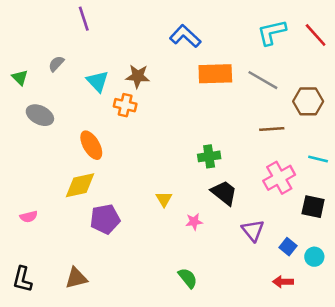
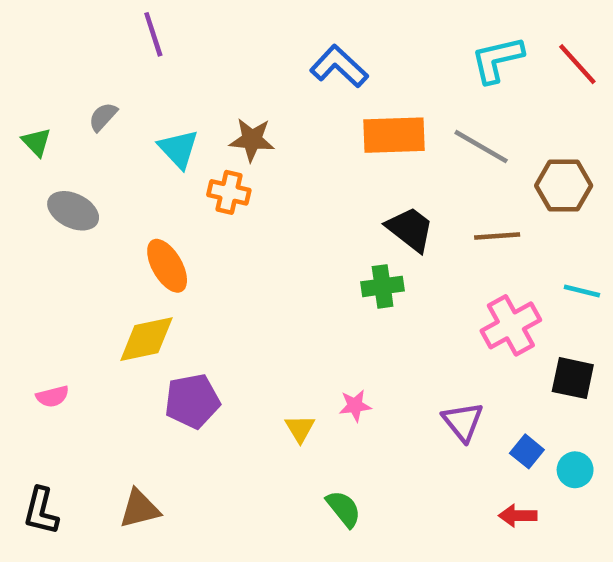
black trapezoid: (224, 193) -> (410, 229), moved
yellow triangle: (164, 199) -> (300, 429), moved

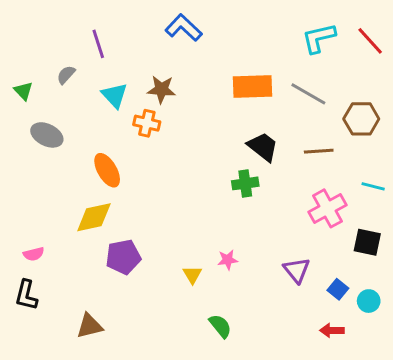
purple line: (153, 34) -> (98, 44), moved
blue L-shape: (339, 66) -> (184, 28), moved
black L-shape: (41, 511) -> (26, 295), moved

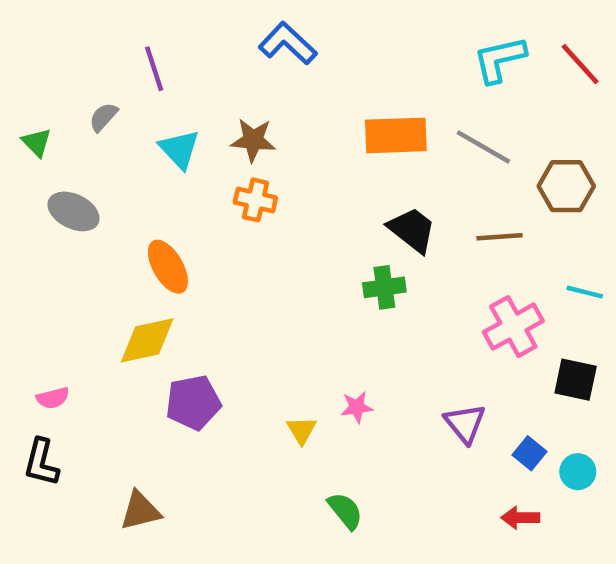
orange cross: (147, 123) -> (255, 200), moved

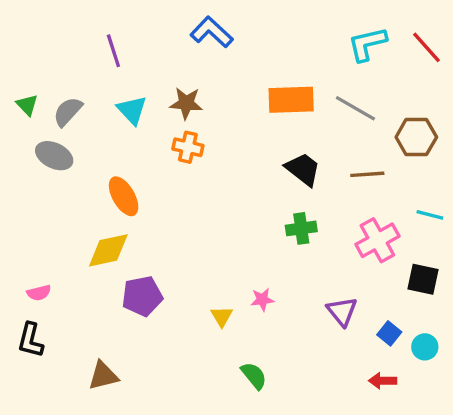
gray semicircle: (103, 117) -> (68, 112), moved, size x1.4
green cross: (384, 287) -> (301, 228), moved

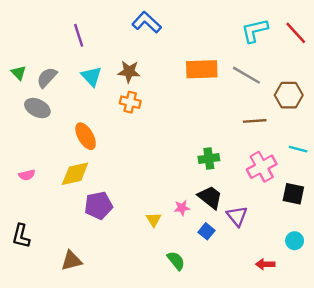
black trapezoid: (303, 169) -> (210, 197), moved
pink semicircle: (39, 293) -> (27, 175), moved
blue square: (389, 333) -> (207, 231), moved

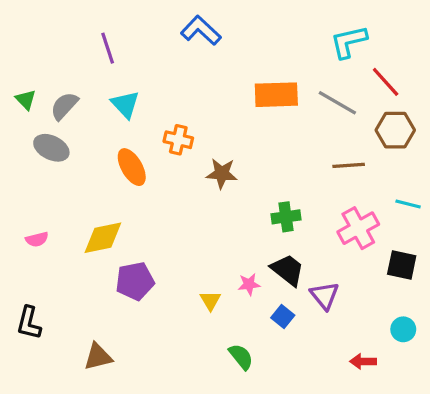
red line: (296, 33) -> (386, 82), moved
brown star: (129, 72) -> (222, 173), moved
orange ellipse: (86, 136) -> (132, 167), moved

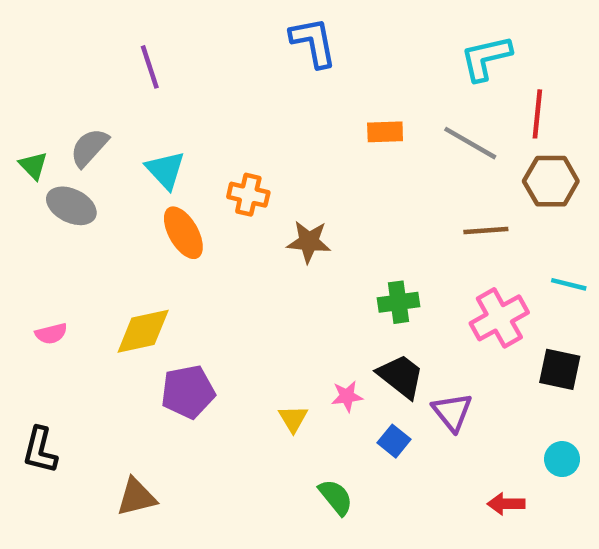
blue L-shape: (201, 30) -> (313, 42), moved, turned 36
red line: (386, 82) -> (537, 114), turned 48
orange rectangle: (276, 95) -> (385, 132), size x0.6
green triangle: (26, 100) -> (33, 166), moved
cyan triangle: (125, 104) -> (165, 170), moved

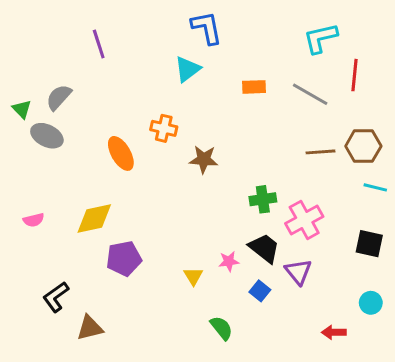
cyan triangle: (165, 170) -> (187, 69), moved, turned 36
brown hexagon: (551, 181) -> (363, 146), moved
pink cross: (499, 318) -> (304, 220), moved
black L-shape: (40, 450) -> (56, 297), moved, turned 40

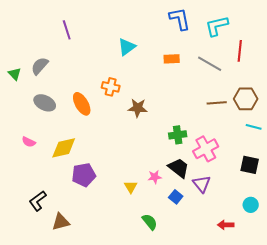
blue L-shape: (207, 28) -> (180, 19), moved
gray ellipse: (47, 136) -> (45, 103), moved
pink semicircle: (34, 220) -> (29, 142), moved, turned 40

